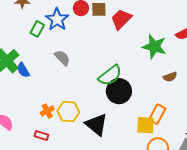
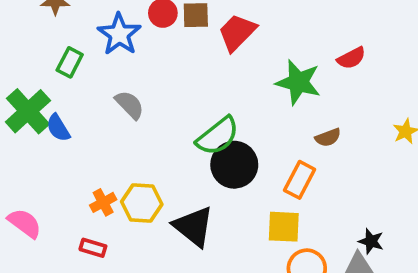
green rectangle: (37, 29) -> (70, 62), moved
orange rectangle: (157, 114) -> (300, 180), moved

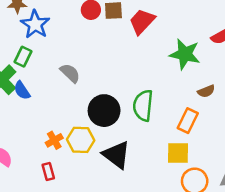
blue star: (119, 34) -> (35, 24), moved
green rectangle: (70, 62) -> (23, 57), moved
green semicircle: (218, 136) -> (143, 105), moved, turned 136
black circle: (234, 165) -> (104, 111), moved
red rectangle: (93, 248) -> (48, 171), turned 60

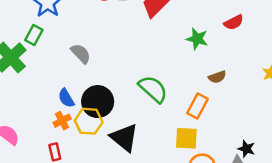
green star: (185, 54) -> (197, 39), size x0.7
blue semicircle: (22, 90) -> (66, 98), moved
green semicircle: (143, 105) -> (153, 89), turned 124
black circle: (104, 111) -> (98, 102), moved

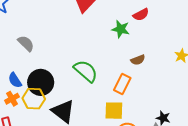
red semicircle: (234, 22) -> (141, 15), moved

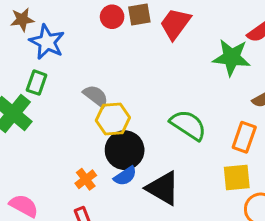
green star: (121, 29) -> (231, 57), size x1.4
blue semicircle: (15, 80) -> (125, 176), moved, turned -84
yellow hexagon: (34, 99) -> (113, 119), moved

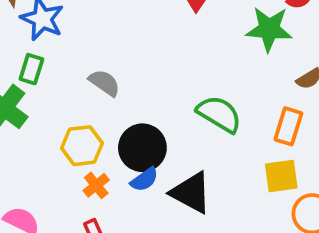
yellow hexagon: (113, 119) -> (82, 146), moved

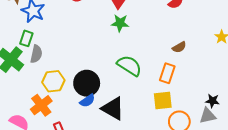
green star: (269, 29) -> (120, 23), moved, size x0.7
gray semicircle: (104, 83) -> (36, 54), moved, turned 66
orange cross: (96, 185) -> (41, 105), moved, size x1.5

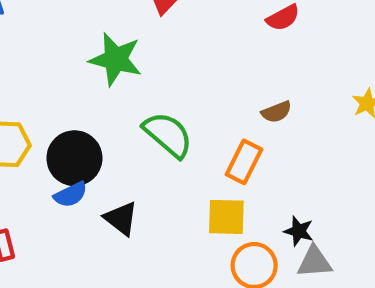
green star: (120, 23) -> (116, 59), moved, size x1.4
black star: (212, 101) -> (299, 231), moved
black triangle: (113, 109) -> (121, 218), size x0.7

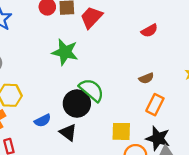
black circle: (74, 158) -> (77, 104), moved
orange rectangle: (244, 162) -> (155, 105), moved
black star: (299, 231) -> (158, 138), size x1.6

